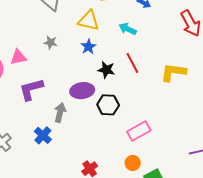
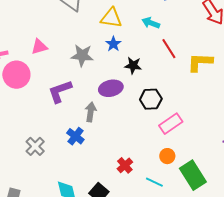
gray star: (51, 42) -> (82, 55), moved, size x1.6
pink triangle: (18, 57) -> (39, 47), moved
red line: (132, 63) -> (169, 49), moved
black hexagon: (108, 105) -> (151, 99), moved

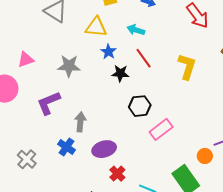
blue star: (113, 44) -> (108, 52), moved
red line: (169, 49) -> (144, 58), moved
yellow L-shape: (200, 62) -> (187, 67), turned 108
purple ellipse: (111, 88) -> (104, 149), moved
orange circle: (167, 156) -> (205, 156), moved

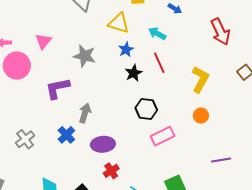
pink triangle: (26, 60) -> (43, 41), turned -42
black star: (120, 73) -> (134, 73), turned 30
orange circle: (205, 156) -> (201, 116), moved

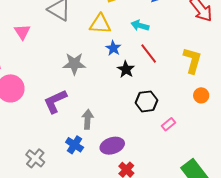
pink triangle: (43, 41) -> (22, 32), moved
pink rectangle: (163, 136) -> (168, 124), size x0.6

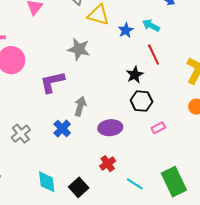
yellow triangle: (100, 24) -> (98, 15), moved
blue star: (113, 48) -> (126, 30), moved
black star: (126, 69) -> (135, 75), moved
purple ellipse: (112, 146) -> (110, 128), moved

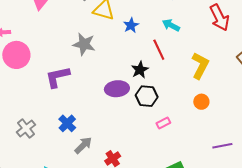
cyan arrow: (151, 25) -> (171, 25), moved
gray arrow: (80, 106) -> (83, 145), moved, turned 30
purple ellipse: (110, 128) -> (117, 89), moved

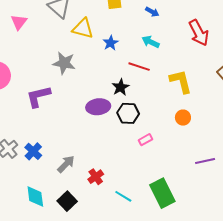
red line: (159, 50) -> (139, 67), turned -45
yellow L-shape: (200, 66) -> (181, 81), turned -40
blue cross: (67, 123) -> (33, 151), moved

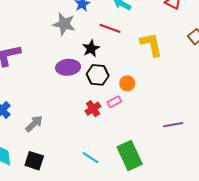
gray star: (64, 63) -> (64, 24), moved
orange circle: (183, 118) -> (127, 83), moved
red cross: (96, 177) -> (93, 109), moved
black square: (67, 201) -> (34, 161), turned -30

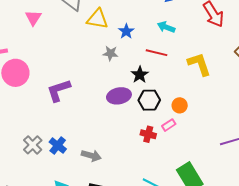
gray star: (64, 24) -> (110, 53), size x0.7
red cross: (93, 109) -> (148, 134), turned -35
gray arrow: (34, 124) -> (91, 156), turned 66

